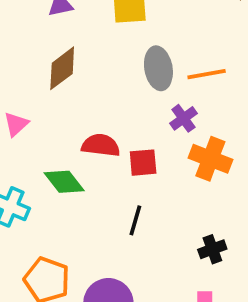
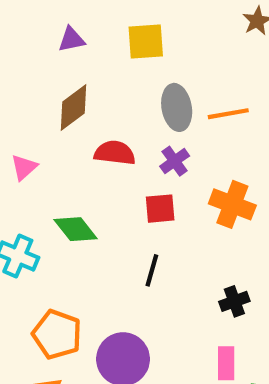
purple cross: (183, 118) -> (175, 161), moved
red semicircle: (101, 145) -> (115, 153), moved

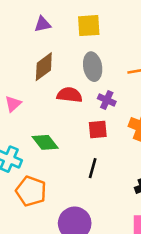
gray ellipse: (177, 107) -> (93, 67), moved
purple cross: (175, 161) -> (107, 100), turned -30
orange pentagon: (57, 334) -> (31, 191), moved

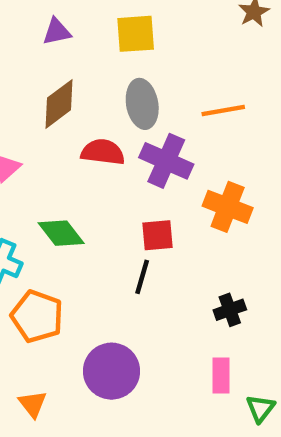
purple cross: (107, 100) -> (166, 161), size x1.6
red square: (98, 130) -> (157, 235), moved

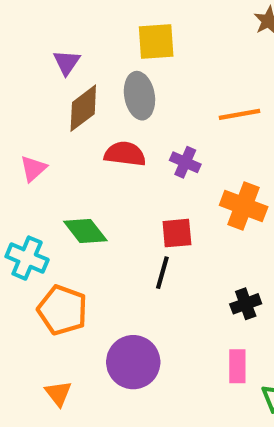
purple triangle: (57, 32) -> (67, 62), moved, turned -44
gray ellipse: (142, 104) -> (139, 96), moved
purple cross: (166, 161) -> (185, 162), size x0.6

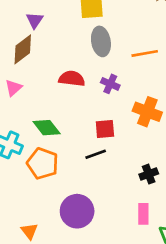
gray ellipse: (139, 96) -> (101, 41), moved
brown diamond: (83, 108) -> (23, 49), moved
black line: (162, 273) -> (96, 154), turned 54
orange pentagon: (62, 310) -> (43, 163), moved

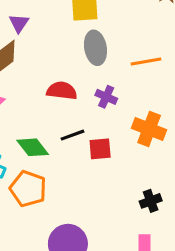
black line: (96, 154) -> (73, 135), moved

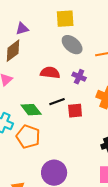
purple triangle: (19, 23) -> (22, 29), turned 40
gray ellipse: (95, 48) -> (72, 45), turned -40

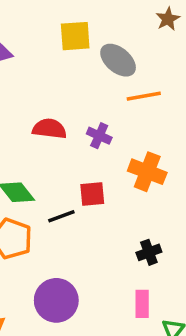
gray ellipse: (72, 45) -> (118, 60), moved
black line: (57, 102) -> (61, 216), moved

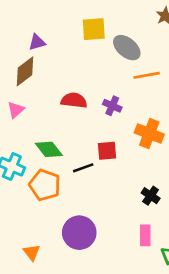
black cross: (149, 252) -> (151, 196), turned -36

